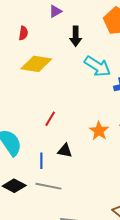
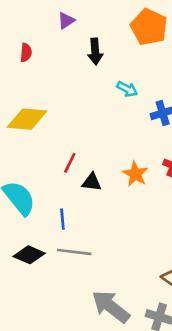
yellow diamond: (36, 64) -> (27, 119), moved
cyan arrow: (98, 66) -> (127, 89), size x0.6
black triangle: (65, 151) -> (92, 182), moved

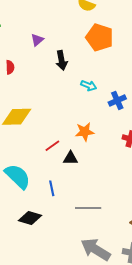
red line: (70, 163) -> (52, 146), turned 35
orange star: (135, 174) -> (85, 132), moved, turned -30
gray line: (74, 252) -> (88, 208), moved

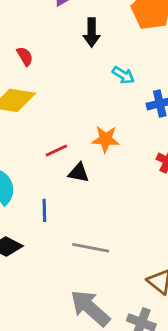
red semicircle: (10, 67) -> (25, 56), moved, turned -40

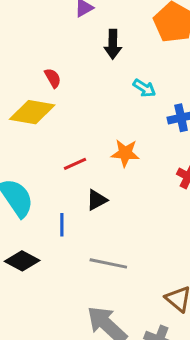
red semicircle: (25, 56) -> (53, 78), moved
black triangle: (79, 173) -> (97, 200), moved, turned -40

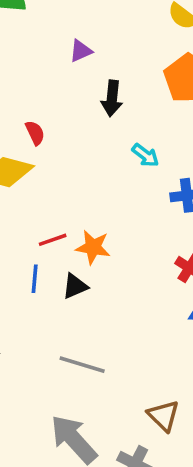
orange star: (125, 153) -> (93, 247), moved
blue line: (62, 225) -> (35, 279), moved

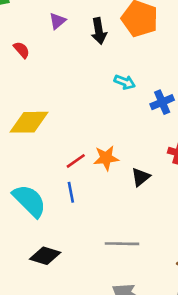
black arrow: (112, 98) -> (99, 31), moved
red semicircle: (35, 133) -> (22, 50), moved
black triangle: (75, 286) -> (141, 177), moved

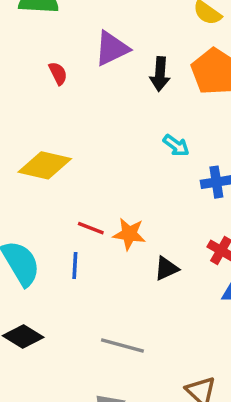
purple triangle: (57, 21) -> (112, 48), size x1.6
red line: (76, 161) -> (91, 228), turned 42

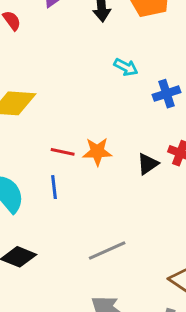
black triangle: (166, 269) -> (148, 164), moved
gray line: (122, 345) -> (107, 251), turned -30

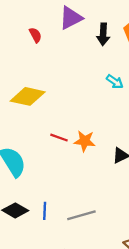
blue line: (54, 187) -> (45, 211), moved

